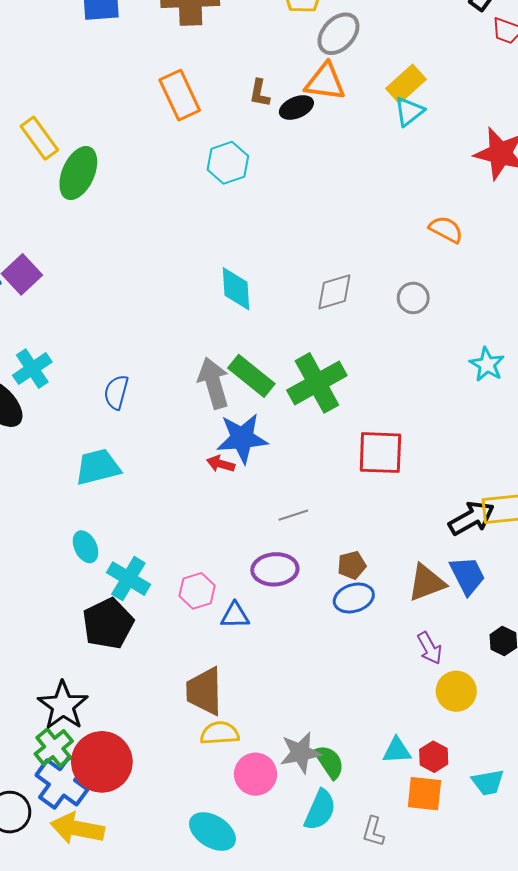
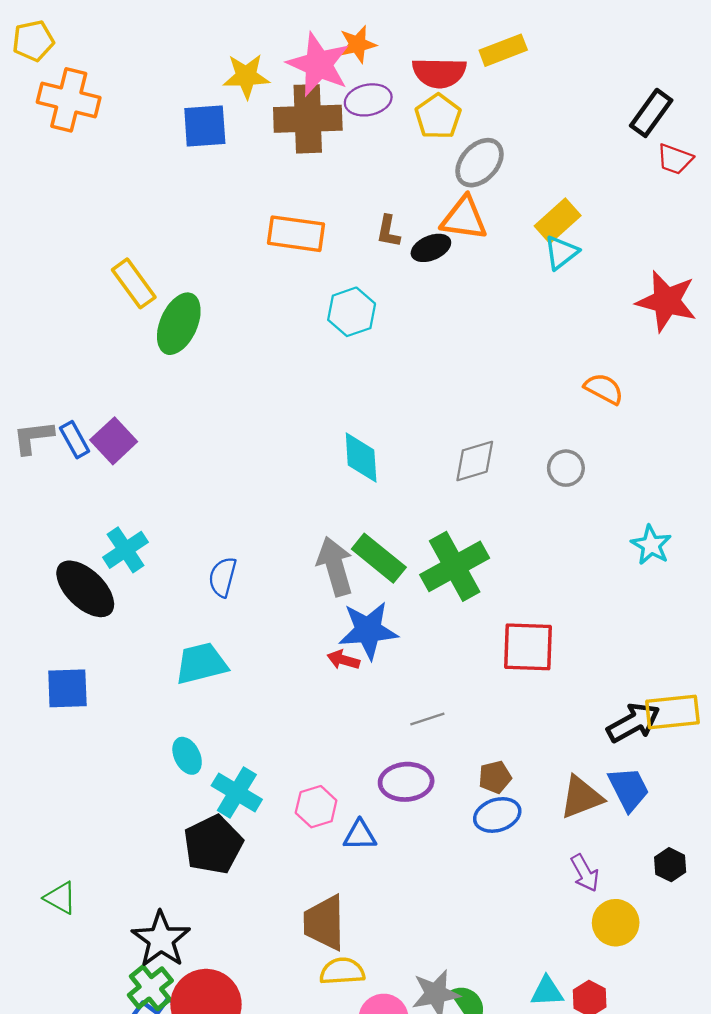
orange rectangle: (180, 95) -> (296, 234), turned -57

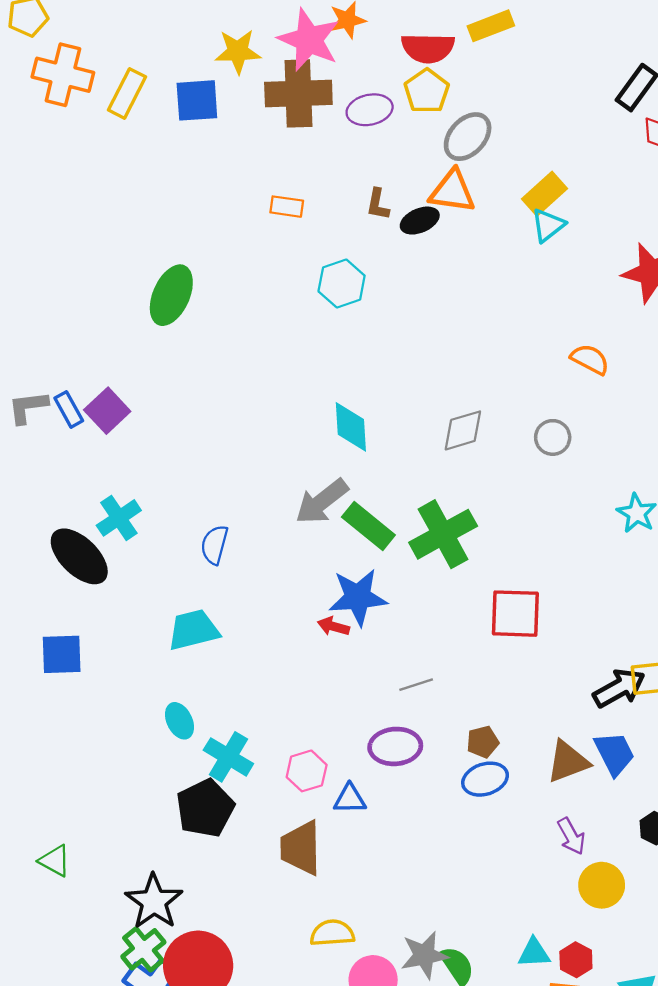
purple ellipse: (368, 100) -> (370, 110), moved
orange rectangle: (296, 234) -> (287, 207), size x0.6
yellow rectangle: (134, 283) -> (127, 93), moved, turned 63
gray arrow: (335, 566) -> (322, 502), moved, turned -112
brown trapezoid: (324, 923) -> (301, 848), moved

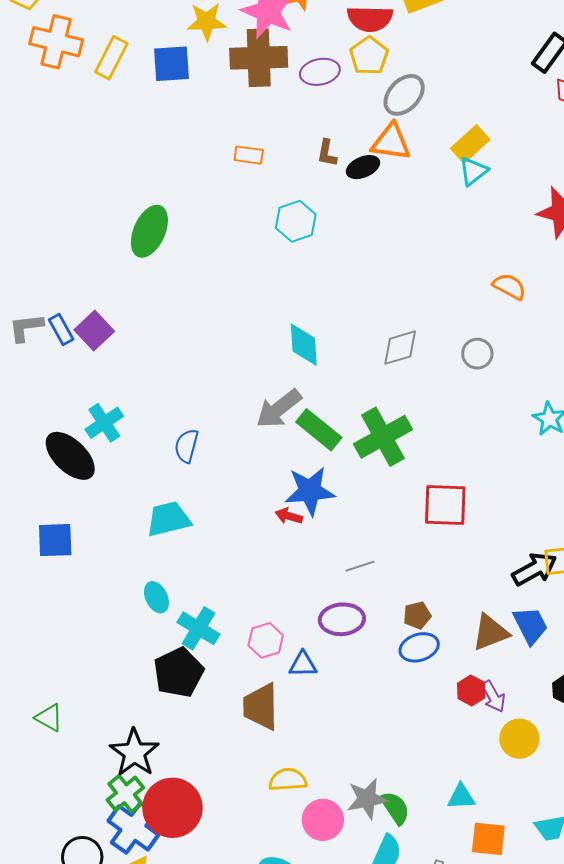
red hexagon: (576, 960) -> (471, 690), moved

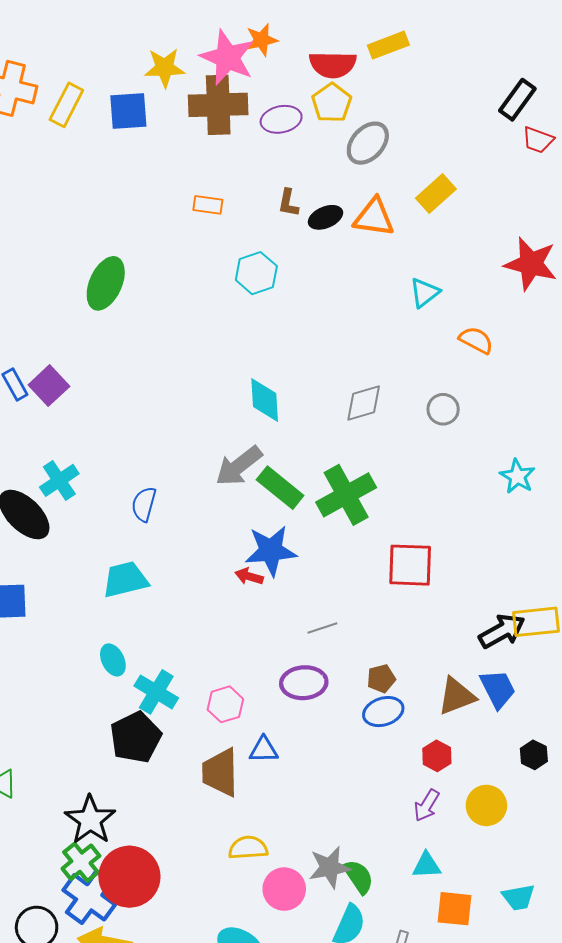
orange triangle: (391, 142) -> (374, 217), moved
cyan triangle: (473, 171) -> (425, 293), moved
blue triangle: (303, 664) -> (264, 750), moved
purple arrow: (493, 697) -> (427, 805), moved, turned 60

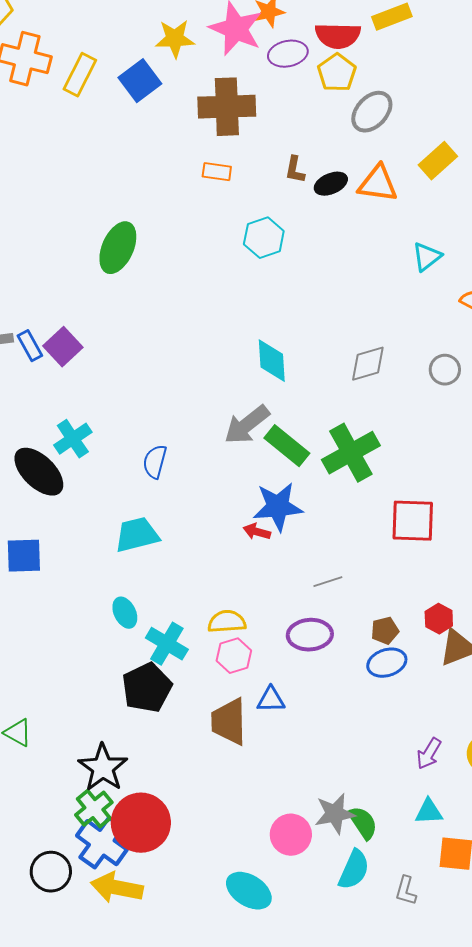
brown cross: (218, 105) -> (227, 107), moved
blue square: (128, 111) -> (140, 81), turned -33
purple ellipse: (281, 119) -> (288, 54), moved
red hexagon: (437, 756) -> (439, 619), moved
yellow semicircle: (248, 848) -> (227, 622), moved

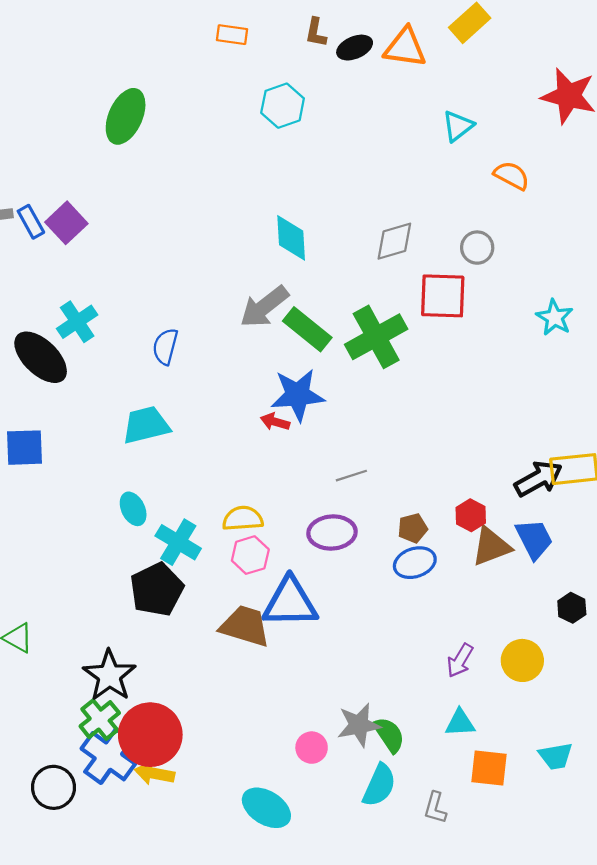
red square: (413, 521) -> (443, 296), moved
blue triangle: (271, 700) -> (290, 602), size x1.8
brown trapezoid: (229, 722) -> (245, 626), turned 108
pink circle: (291, 835) -> (312, 748), size x0.7
yellow arrow: (117, 888) -> (155, 773), moved, size x0.7

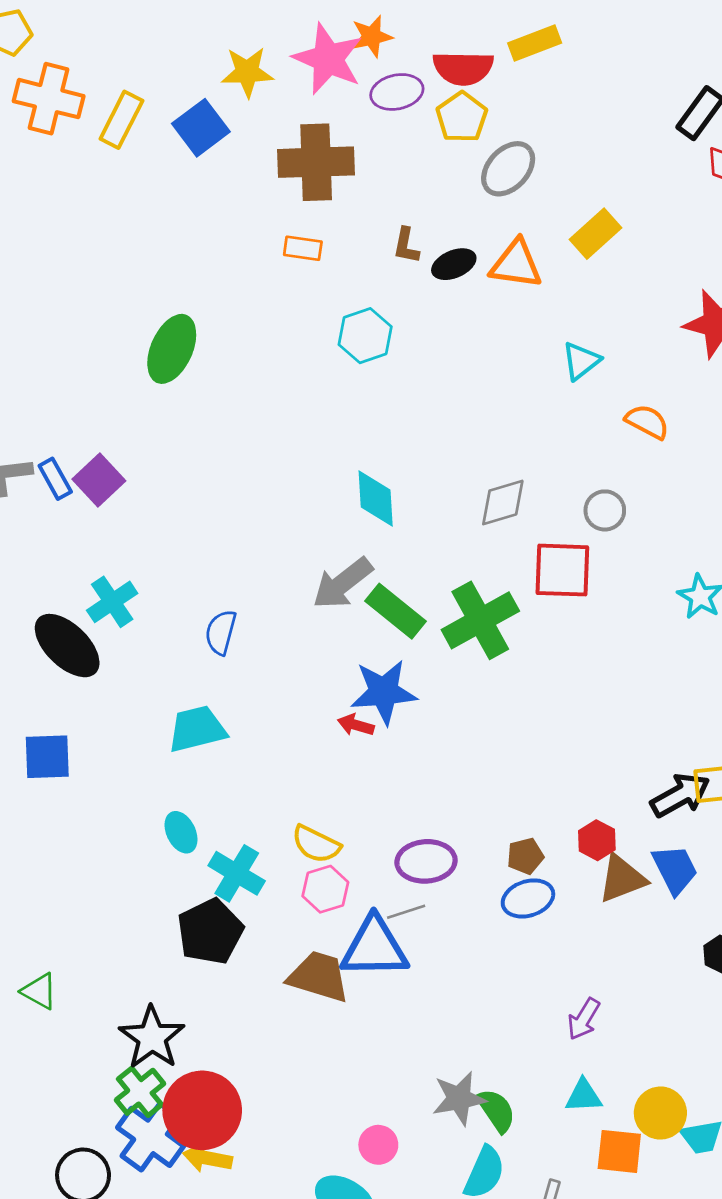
gray line: (351, 476) -> (406, 912), moved
yellow semicircle: (243, 519) -> (316, 844), turned -150
yellow circle: (522, 660) -> (660, 1113), moved
pink circle: (312, 748) -> (378, 1145), moved

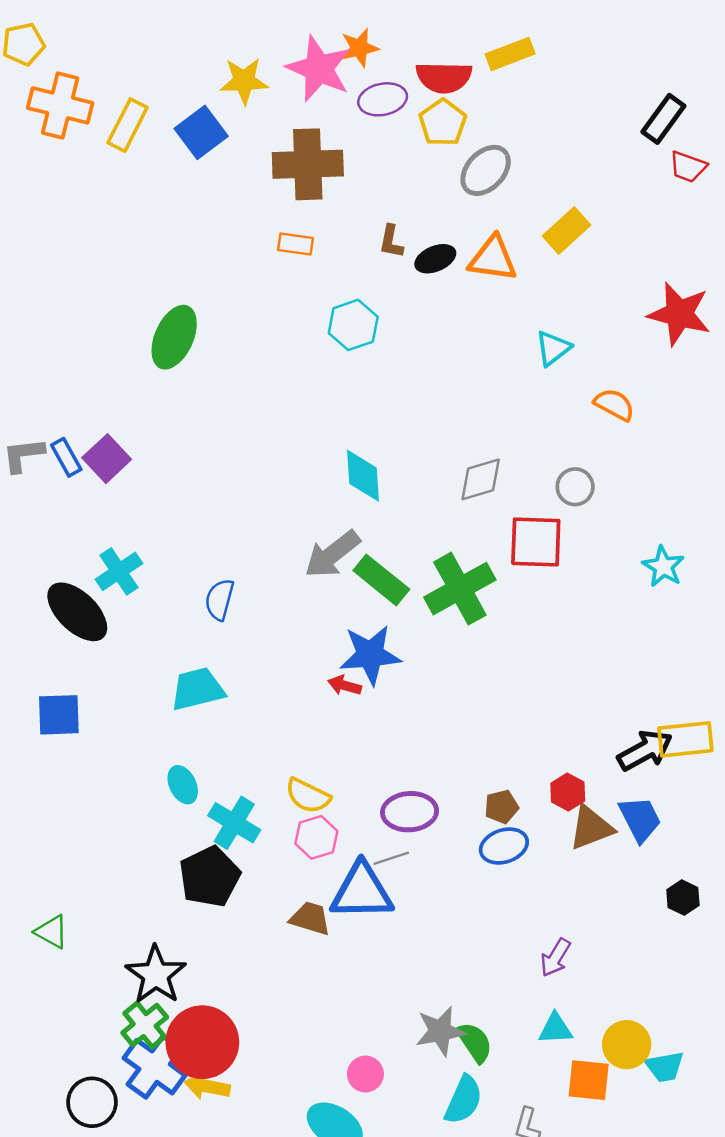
brown trapezoid: (319, 977) -> (310, 918), size x0.7

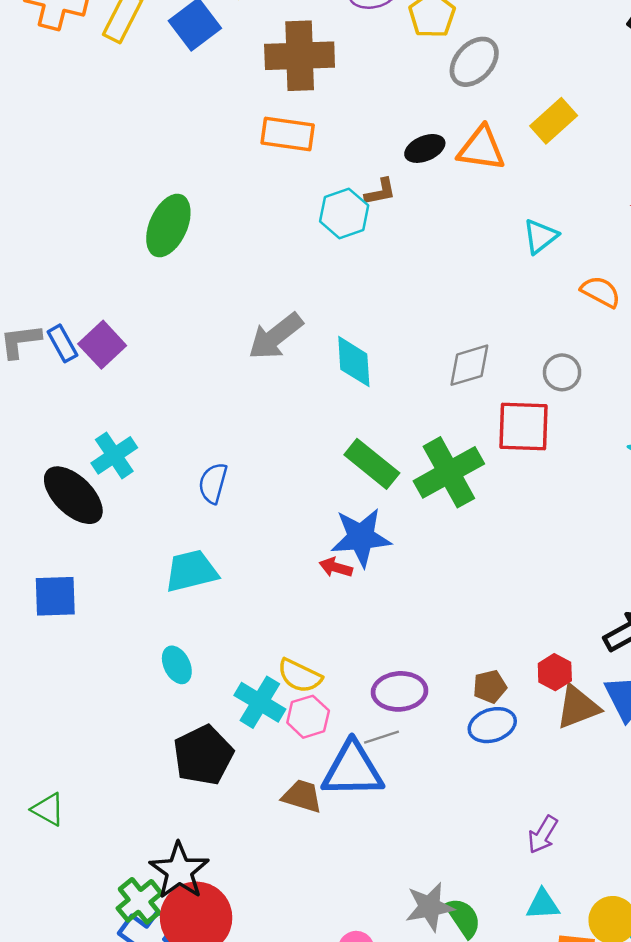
brown L-shape: (391, 242) -> (380, 192), moved, turned -112
orange rectangle: (296, 244) -> (288, 134), size x1.5
gray arrow: (332, 554) -> (276, 336), moved
cyan cross: (234, 823) -> (260, 702), moved
black star: (156, 975) -> (179, 871), moved

